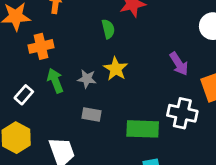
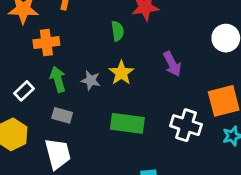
purple arrow: (179, 64) -> (172, 64), moved
gray rectangle: (91, 115) -> (62, 115), moved
green rectangle: (143, 129) -> (127, 123), moved

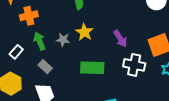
purple arrow: (172, 64) -> (120, 39), moved
gray rectangle: (62, 115) -> (45, 67), turned 32

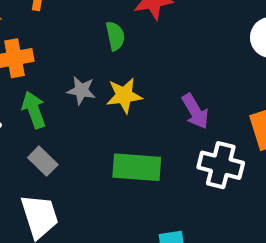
yellow star: (84, 32) -> (124, 95), turned 30
gray star: (63, 40) -> (81, 90), moved

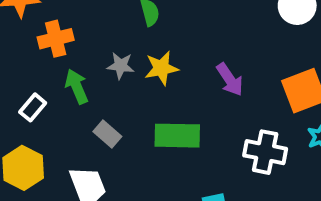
gray rectangle: (43, 161) -> (107, 134), moved
white cross: (221, 165) -> (265, 152), moved

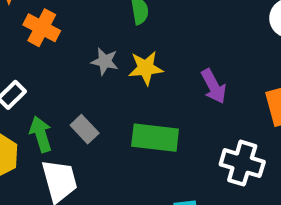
orange cross: (56, 39) -> (42, 28), turned 36
green arrow: (77, 87) -> (41, 134), moved

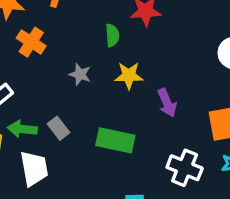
yellow star: (146, 68) -> (129, 76), moved
green arrow: (41, 134) -> (22, 129), turned -72

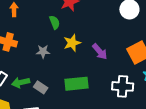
green arrow: (22, 129) -> (21, 82), moved

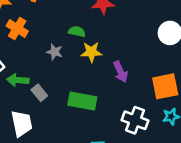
green semicircle: (55, 22) -> (77, 32), moved, turned -72

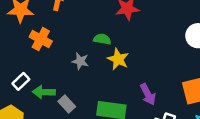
yellow star: (91, 52) -> (118, 59), turned 30
purple arrow: (121, 72) -> (148, 94), moved

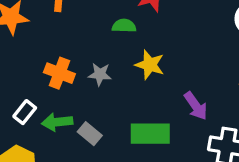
orange cross: (41, 39) -> (59, 73), moved
green semicircle: (102, 39) -> (124, 26), moved

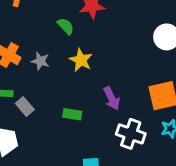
green semicircle: (124, 26) -> (66, 26), turned 36
green rectangle: (150, 134) -> (72, 114), size x0.6

